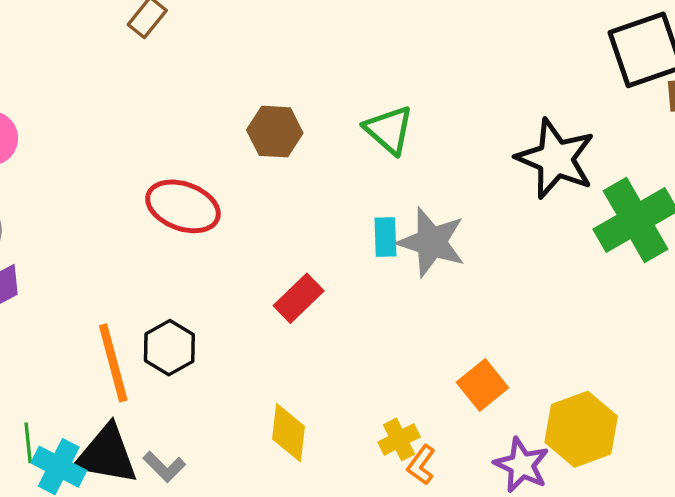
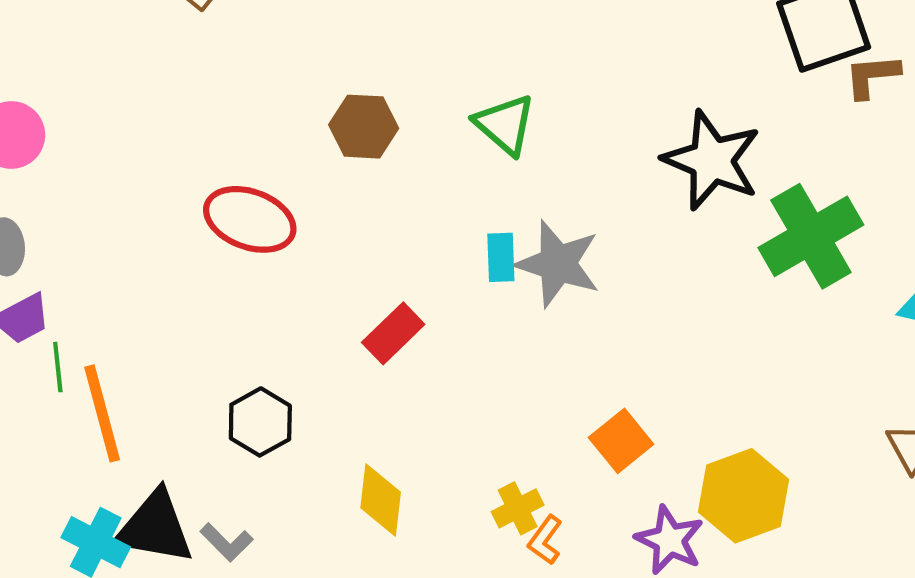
black hexagon: (169, 348) -> (260, 422), moved
orange line: (113, 363) -> (102, 413), moved
green line: (28, 443) -> (58, 367), moved

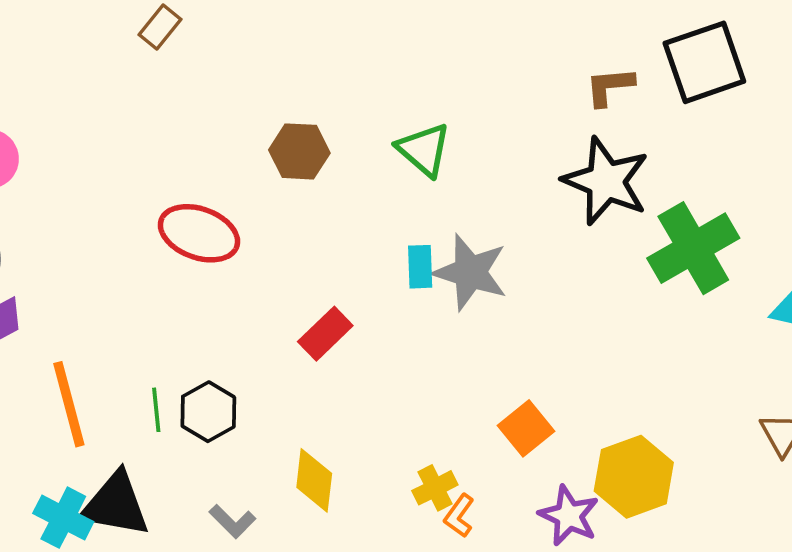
brown L-shape: (872, 76) -> (610, 86), moved
green line: (58, 367) -> (156, 410), moved
gray L-shape: (227, 542) -> (232, 521), moved

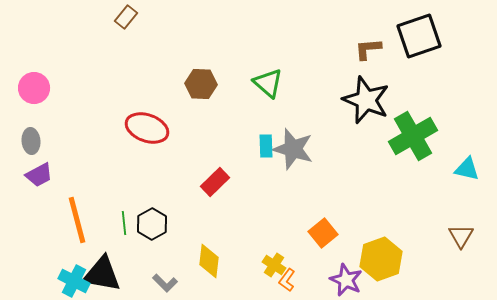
yellow cross: (435, 488) -> (274, 265), turned -30

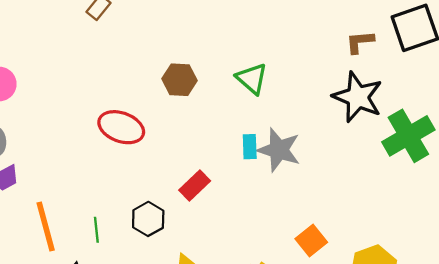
black hexagon: (152, 224) -> (148, 219), moved

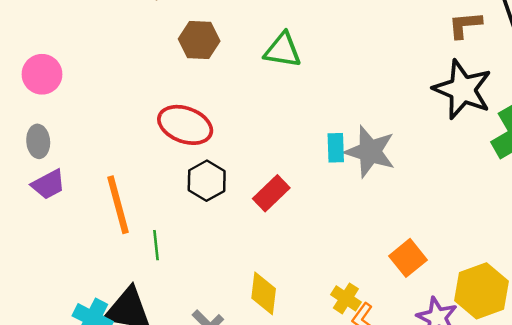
green triangle: (252, 79) -> (283, 50), moved, turned -32
brown hexagon: (180, 80) -> (199, 40), moved
black hexagon: (148, 219) -> (207, 181), moved
orange line: (46, 227) -> (118, 205), moved

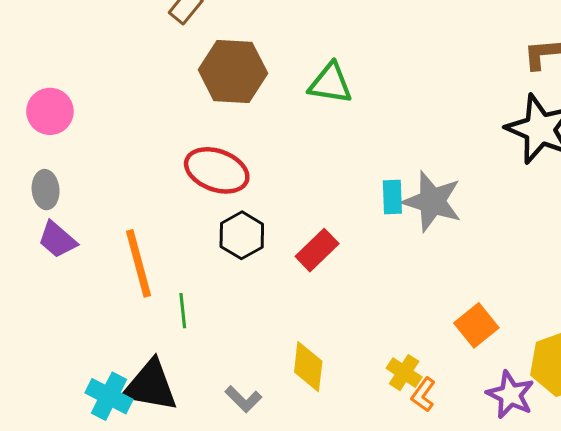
brown hexagon: (199, 40) -> (233, 72), size x1.4
purple trapezoid: (48, 184) -> (57, 240), turned 69

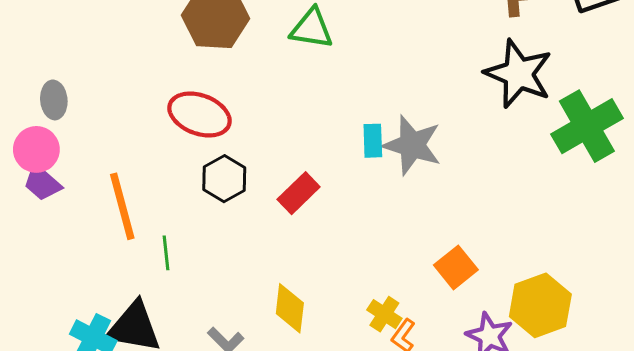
pink circle: (50, 111) -> (36, 149), moved
gray ellipse: (46, 190) -> (54, 100), moved

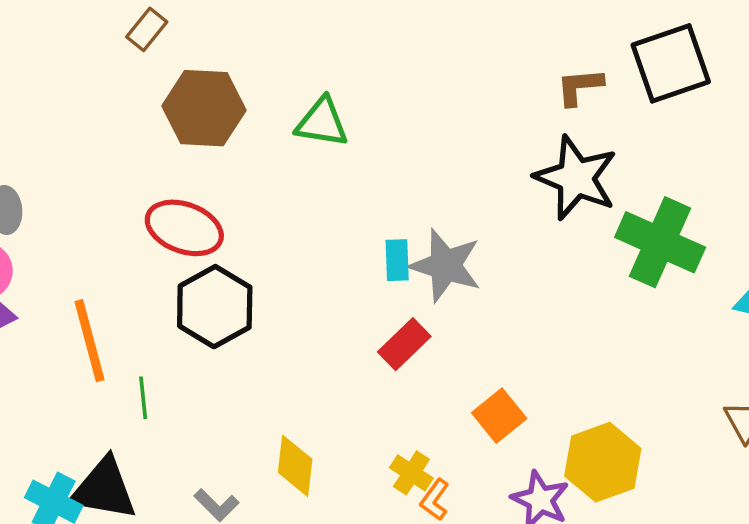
green cross: (587, 126) -> (660, 242), turned -36
black hexagon: (224, 179) -> (215, 307), size x1.4
red rectangle: (299, 193) -> (404, 344), moved

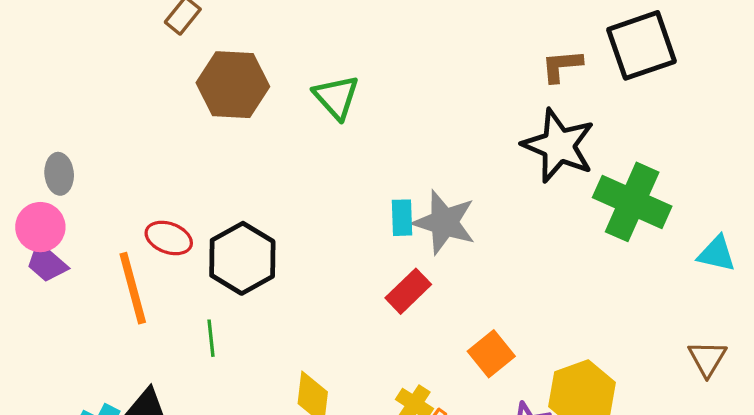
green triangle: (322, 122) -> (336, 97), turned 39
red ellipse: (184, 228) -> (169, 238), moved, size x0.7
green line: (143, 398) -> (211, 338), moved

